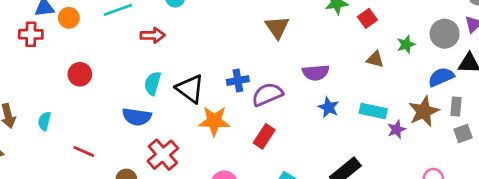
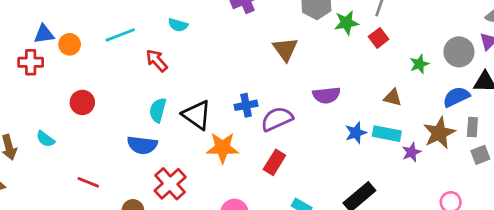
red arrow: (153, 35) -> (157, 61), turned -130
brown triangle: (375, 59) -> (393, 98), moved
blue star: (328, 107) -> (356, 133), moved, turned 30
cyan semicircle: (44, 121) -> (45, 139), moved, turned -66

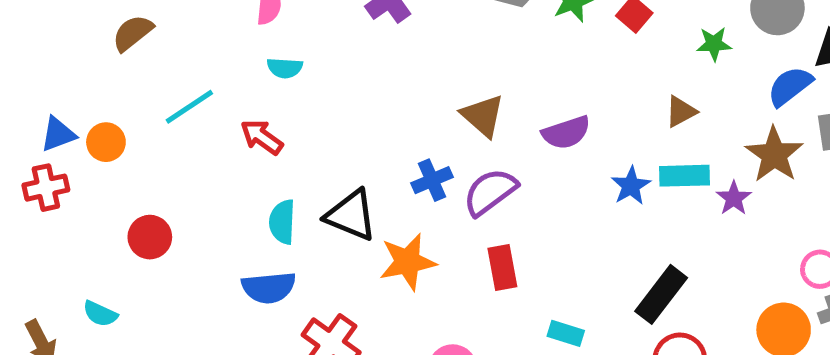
brown triangle: (285, 49) -> (483, 116), moved
green star: (419, 64) -> (714, 44), turned 30
brown triangle: (393, 98) -> (681, 112), turned -30
red rectangle: (274, 162) -> (502, 268), turned -30

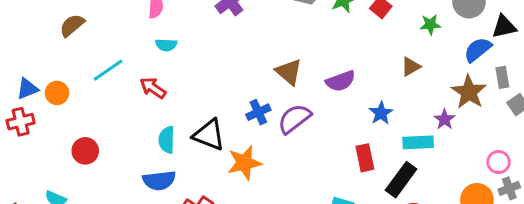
cyan rectangle: (684, 176) -> (418, 142), moved
red rectangle: (502, 268) -> (365, 158), moved

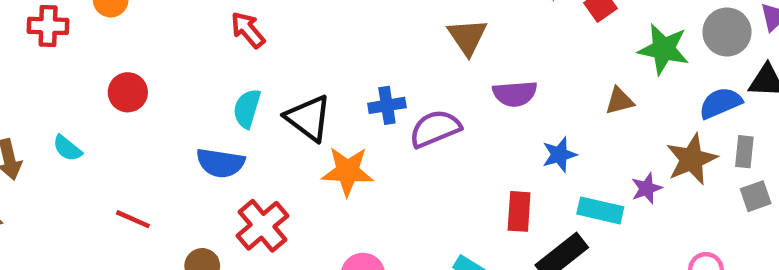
green star: (430, 25) -> (664, 49), size x1.6
brown triangle: (289, 72) -> (467, 37), moved

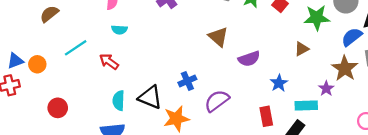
purple semicircle: (435, 129) -> (217, 101), moved

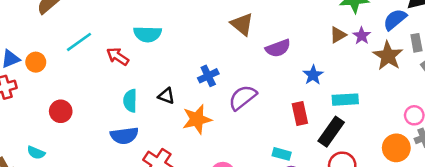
cyan semicircle: (119, 30) -> (148, 34), moved, size x1.5
purple star: (326, 89) -> (362, 36), moved
black triangle: (150, 97) -> (166, 96), size x0.6

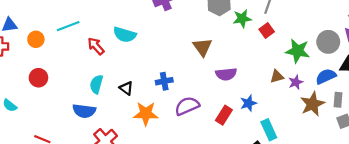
orange circle: (36, 62) -> (36, 39), moved
cyan rectangle: (345, 100) -> (269, 130), turned 54
red rectangle: (300, 114) -> (224, 115), moved, turned 30

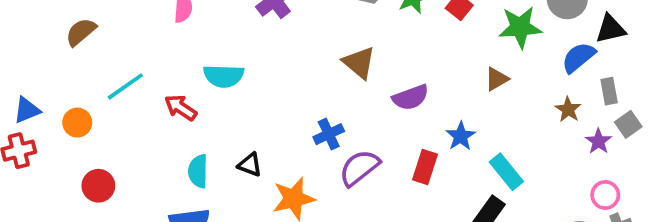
blue cross: (164, 81) -> (329, 134), moved
purple star: (296, 82) -> (598, 141), moved
brown star: (312, 104) -> (568, 109), size x0.6

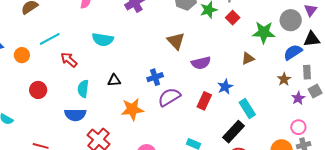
red arrow: (181, 108) -> (69, 60), moved
black triangle: (250, 165) -> (114, 80), moved, turned -32
red circle: (98, 186) -> (38, 90), moved

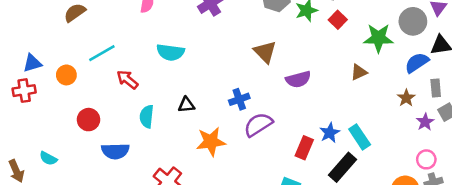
blue star: (225, 87) -> (330, 133), moved
red rectangle: (204, 101) -> (304, 148), moved
blue semicircle: (75, 115) -> (115, 151), moved

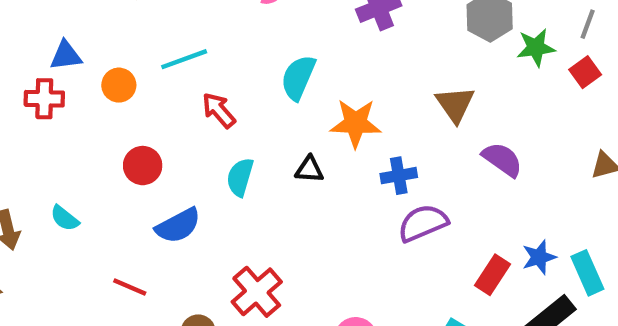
cyan semicircle: (171, 52) -> (298, 78), turned 96
purple semicircle: (298, 79) -> (502, 159), turned -140
orange star: (211, 142) -> (356, 123), moved
blue semicircle: (115, 151) -> (178, 226), turned -36

